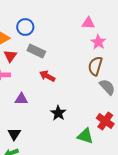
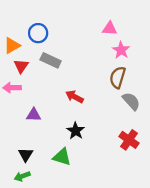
red arrow: (47, 76) -> (74, 97), moved
green triangle: (85, 136) -> (62, 157), moved

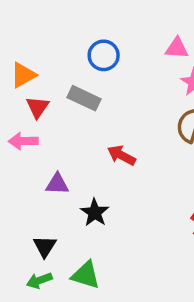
blue circle: (38, 33) -> (104, 55), moved
black star: (76, 131) -> (95, 213), moved
green triangle: (62, 157) -> (86, 275), moved

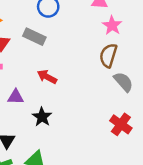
red arrow: (121, 155) -> (47, 77), moved

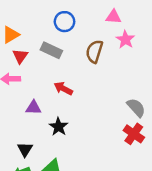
brown semicircle: (108, 55) -> (94, 51), moved
gray semicircle: (123, 82) -> (136, 108), moved

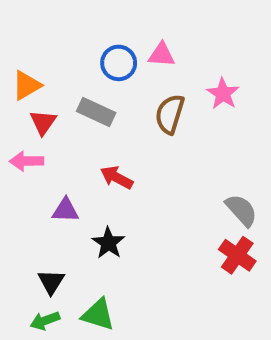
pink triangle: (113, 17) -> (162, 55), moved

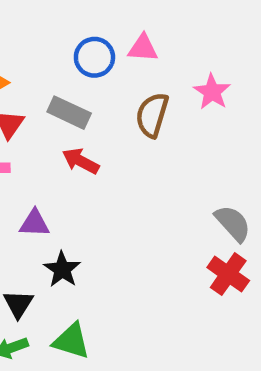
red arrow: (117, 177) -> (81, 161), moved
black star: (108, 243) -> (62, 269), moved

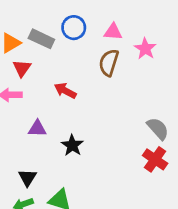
pink triangle: (143, 48) -> (113, 32), moved
gray rectangle: (69, 113) -> (41, 39), moved
black star: (62, 269) -> (72, 145), moved

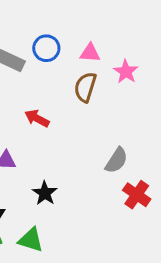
gray semicircle: (158, 129) -> (116, 160), moved, turned 75
black star: (72, 145) -> (45, 193), moved

